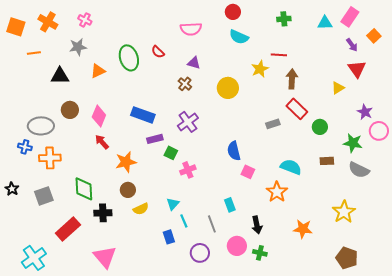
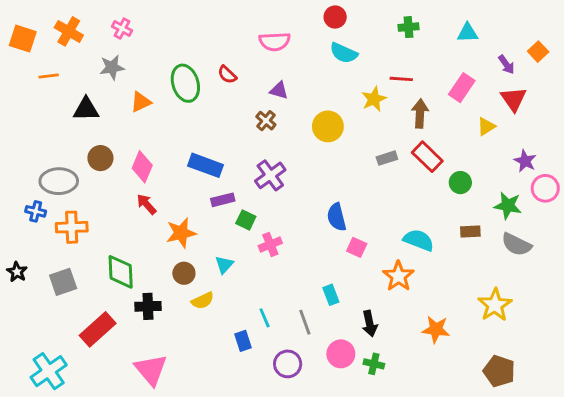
pink rectangle: (350, 17) -> (462, 88), moved
gray rectangle: (273, 124) -> (387, 158), moved
cyan triangle: (173, 204) -> (224, 265), moved

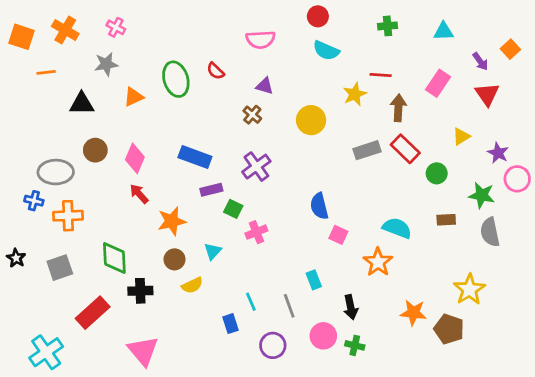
yellow triangle: (486, 126) -> (461, 137), moved
gray rectangle: (387, 158) -> (367, 150), size x1.4
gray semicircle: (516, 244) -> (490, 232), turned 52
brown pentagon: (499, 371) -> (449, 329), moved

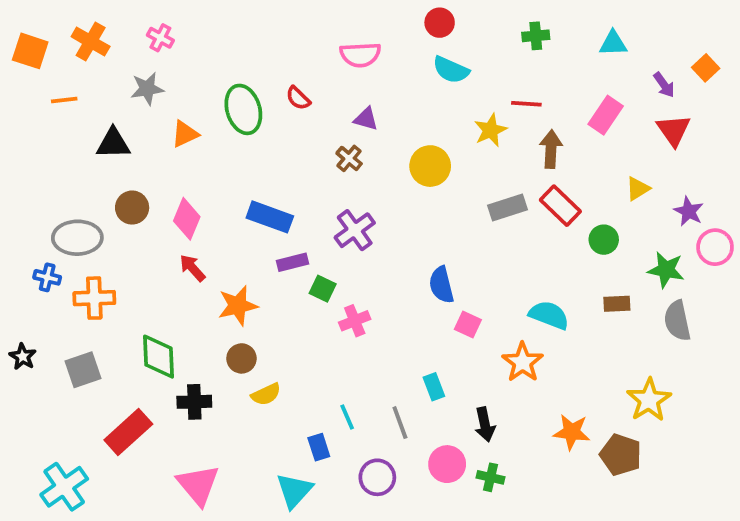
cyan triangle: (213, 251) -> (294, 491), moved, size x1.5

